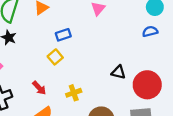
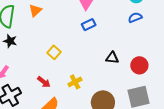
blue rectangle: (63, 35) -> (89, 25), moved
red circle: (147, 85) -> (139, 65), size x0.7

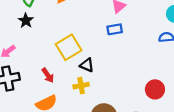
yellow square: (54, 52) -> (69, 47), size x1.6
black triangle: (112, 58) -> (87, 65), moved

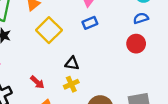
yellow square: (69, 47) -> (49, 30), moved
red circle: (155, 89) -> (136, 44), moved

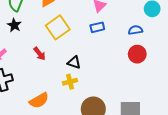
blue semicircle: (141, 18) -> (135, 30), moved
red arrow: (37, 82) -> (40, 54), moved

